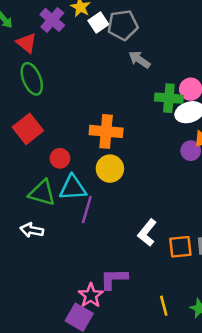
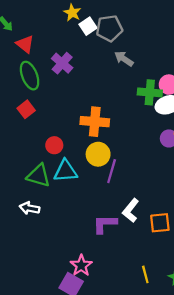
purple cross: (52, 20) -> (62, 63), moved
red square: (28, 129) -> (26, 109), moved, size x0.7
purple line: (87, 210) -> (112, 171), moved
purple L-shape: (114, 279) -> (105, 224), moved

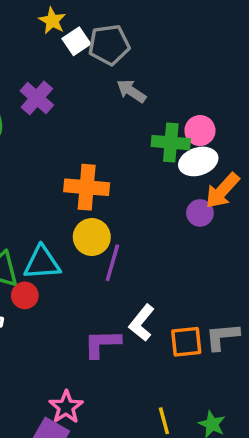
red circle: (54, 145) -> (25, 295), moved

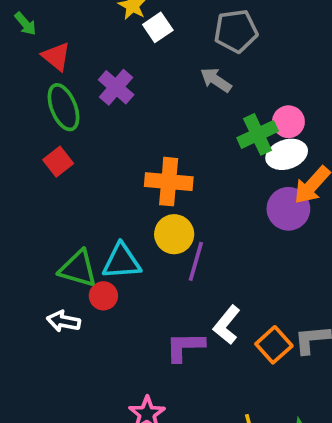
gray pentagon: (109, 45) -> (236, 31), moved
green cross: (171, 143) -> (258, 134), turned -30
purple circle: (200, 213) -> (288, 209), size x1.5
orange square: (186, 342) -> (274, 345), turned -36

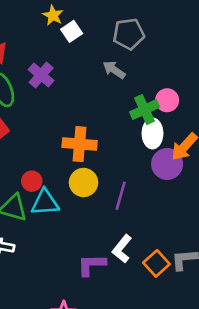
white ellipse: (287, 154) -> (152, 133), moved, turned -72
purple line: (196, 261) -> (121, 196), moved
red circle: (103, 296) -> (32, 181), moved

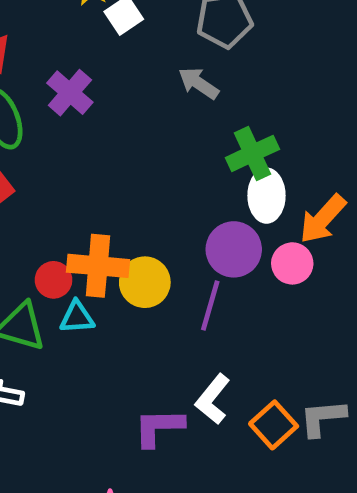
pink circle: (167, 100) -> (292, 263), moved
orange cross: (80, 144) -> (98, 266), moved
purple circle: (167, 164) -> (234, 249), moved
cyan triangle: (45, 202) -> (77, 317), size x0.7

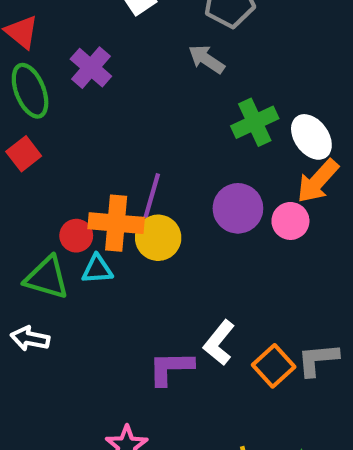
white ellipse: (266, 196) -> (311, 137), moved, turned -36
purple line: (210, 306) -> (152, 196), moved

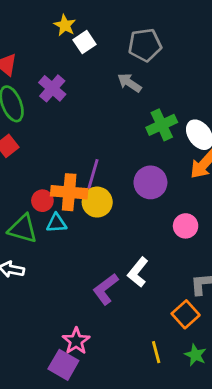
pink circle: (290, 221) -> (186, 226), moved
orange square: (274, 366) -> (186, 314), moved
purple L-shape: (171, 368) -> (106, 289), turned -36

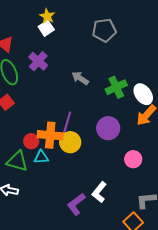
white square: (85, 42) -> (46, 28), moved
gray arrow: (129, 83) -> (80, 78), moved

